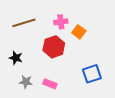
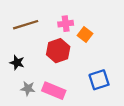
pink rectangle: (50, 84) -> (54, 91), size x1.5

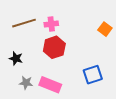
pink cross: (66, 24) -> (51, 24), moved
orange square: (85, 34) -> (105, 29), moved

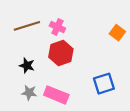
pink cross: (51, 24) -> (57, 27), turned 32
black star: (16, 58) -> (27, 65), moved

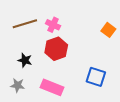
blue square: (104, 84) -> (96, 77), turned 36
gray star: (29, 93) -> (18, 85), moved

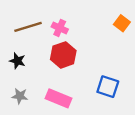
orange square: (108, 30) -> (122, 23), moved
black star: (25, 60) -> (17, 61), moved

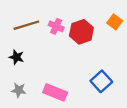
red hexagon: (63, 55) -> (81, 32), moved
blue square: (108, 87) -> (101, 81), turned 30

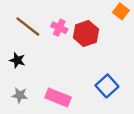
orange square: (115, 22) -> (121, 11), moved
brown line: (26, 25) -> (28, 27), turned 55

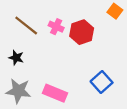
gray star: (20, 95) -> (18, 91), size x1.6

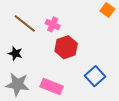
red hexagon: (82, 32) -> (66, 47), moved

